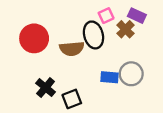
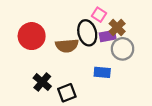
pink square: (106, 16) -> (99, 15), turned -32
purple rectangle: (137, 16) -> (108, 36), moved, turned -35
gray circle: (131, 74) -> (123, 49), moved

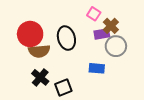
black ellipse: (87, 33) -> (66, 38), moved
brown semicircle: (67, 46) -> (39, 51), moved

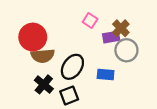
pink square: (94, 14) -> (90, 20), moved
black ellipse: (66, 38) -> (72, 67), moved, turned 50

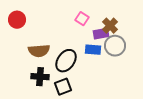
red circle: (33, 37) -> (17, 20), moved, size x0.7
blue rectangle: (106, 75) -> (93, 50), moved
black cross: (44, 84) -> (40, 77), turned -36

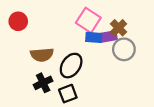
pink square: (82, 19) -> (88, 20), size x1.6
blue rectangle: (93, 50) -> (94, 37), moved
black cross: (40, 77) -> (43, 83), turned -30

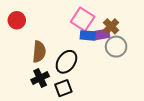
brown semicircle: (42, 55) -> (39, 52), turned -80

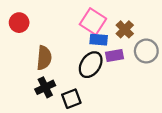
purple rectangle: (102, 34) -> (115, 56), moved
gray circle: (116, 47) -> (146, 51), moved
black ellipse: (66, 62) -> (91, 65), moved

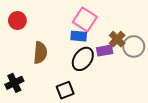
brown cross: (125, 29) -> (117, 39), moved
blue rectangle: (99, 40) -> (79, 36), moved
black cross: (45, 87) -> (14, 83), moved

